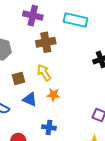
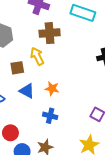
yellow arrow: (44, 73) -> (37, 56), moved
blue cross: (49, 127) -> (50, 116), moved

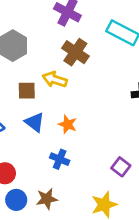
brown cross: (50, 33) -> (75, 52), turned 30
yellow arrow: (37, 56) -> (55, 80), turned -54

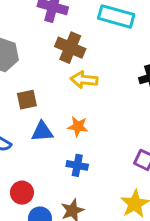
yellow arrow: (55, 80) -> (84, 80), moved
blue triangle: (35, 122) -> (42, 132), turned -30

